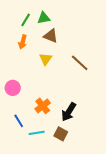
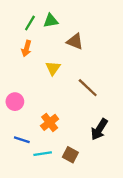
brown triangle: (51, 36) -> (75, 41), moved
brown line: (80, 63) -> (88, 88), moved
black arrow: (69, 112) -> (99, 129), moved
blue line: (19, 121) -> (22, 140), turned -40

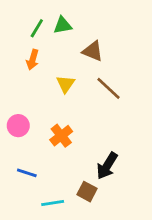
brown line: (88, 88) -> (109, 88), moved
orange cross: (50, 122) -> (61, 136), moved
black arrow: (99, 129) -> (107, 166), moved
cyan line: (43, 154) -> (53, 203), moved

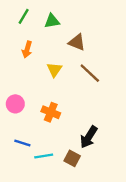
green line: (37, 28) -> (24, 16), moved
orange cross: (61, 136) -> (51, 112), turned -30
cyan line: (53, 203) -> (44, 156), moved

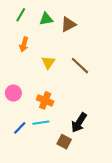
brown triangle: (77, 42) -> (68, 24), moved, turned -49
blue line: (22, 143) -> (20, 128), turned -64
cyan line: (44, 156) -> (41, 123), moved

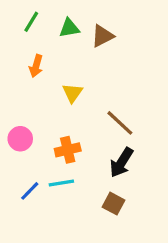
brown line: (80, 66) -> (120, 123), moved
orange cross: (45, 100) -> (68, 150), turned -35
black arrow: (79, 123) -> (121, 162), moved
brown square: (64, 142) -> (114, 204), moved

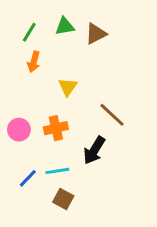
green line: (31, 22) -> (29, 32), moved
orange cross: (68, 150) -> (56, 128), moved
black arrow: (121, 162) -> (94, 150), moved
brown square: (114, 204) -> (63, 199), moved

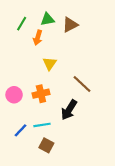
orange arrow: (34, 62) -> (38, 38), moved

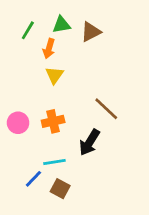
yellow triangle: (50, 63) -> (54, 75), moved
blue line: (20, 130) -> (33, 179), moved

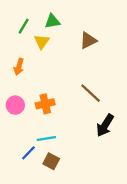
brown triangle: (91, 32) -> (88, 40), moved
orange arrow: (49, 49) -> (19, 67), moved
yellow triangle: (54, 75) -> (42, 42), moved
black arrow: (89, 142) -> (105, 125), moved

